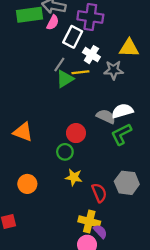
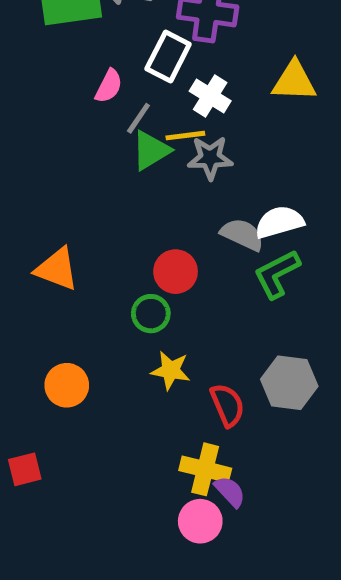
pink semicircle: (53, 22) -> (109, 86), moved
gray star: (114, 70) -> (210, 158), moved

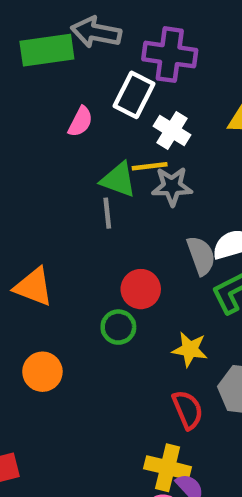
gray line: (138, 118) -> (107, 213), moved, turned -40
green triangle: (151, 150) -> (118, 180), turned 51
gray semicircle: (242, 234) -> (201, 256), turned 45
yellow star: (171, 370) -> (190, 349), moved
orange circle: (67, 385) -> (42, 372), moved

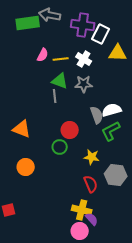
white rectangle: (134, 95) -> (101, 34), moved
yellow line: (150, 166) -> (61, 59), moved

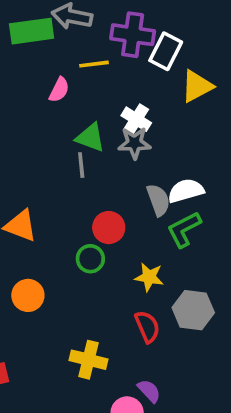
yellow triangle: (118, 53) -> (197, 86), turned -30
yellow line: (61, 59) -> (94, 64), moved
white cross: (84, 59) -> (136, 119), moved
yellow cross: (82, 210) -> (89, 360), moved

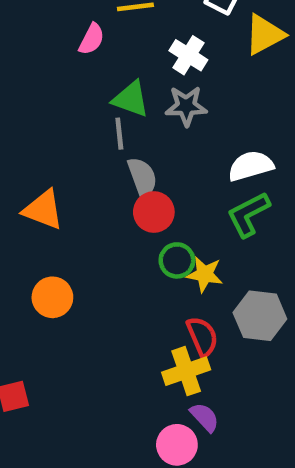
white cross: (136, 119) -> (188, 55), moved
gray semicircle: (158, 200) -> (142, 177), moved
green circle: (90, 259) -> (177, 260), moved
yellow cross: (89, 360) -> (186, 371), moved, turned -33

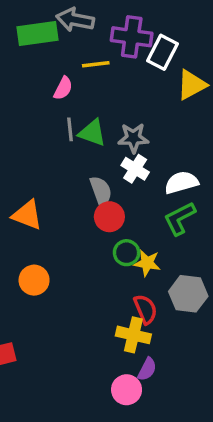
white cross: (188, 55) -> (135, 169), moved
gray line: (119, 134) -> (70, 129), moved
yellow cross: (186, 371) -> (133, 335), turned 32
purple semicircle: (205, 417) -> (147, 369), turned 70

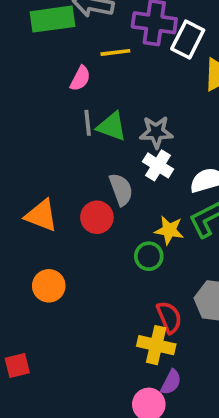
red circle: (109, 217) -> (97, 217), moved
yellow star: (147, 263) -> (169, 230), moved

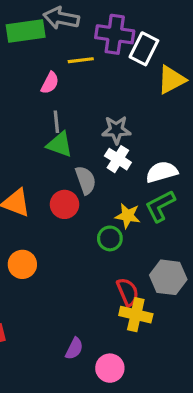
green triangle: (112, 127) -> (60, 144), moved
yellow cross: (156, 345) -> (136, 315), moved
purple semicircle: (171, 382) -> (74, 349), moved

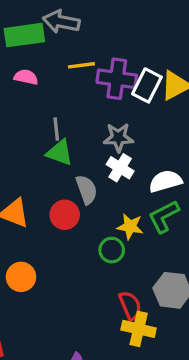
purple cross: (115, 34) -> (117, 79), moved
white rectangle: (144, 49) -> (147, 85), moved
pink semicircle: (50, 83) -> (26, 77), moved, turned -105

